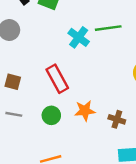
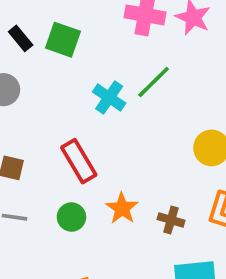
green line: (108, 28) -> (154, 82), turned -35
orange star: (85, 111) -> (122, 208), turned -30

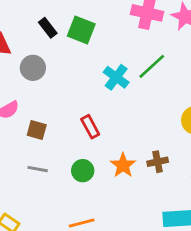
red rectangle: (79, 161) -> (90, 127), size x0.7
brown cross: (171, 220) -> (158, 162), moved, turned -30

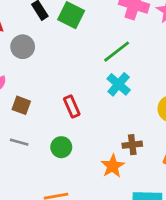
green line: (152, 66) -> (117, 52), moved
cyan cross: (116, 77) -> (119, 84), moved
orange star: (123, 165) -> (113, 166), moved

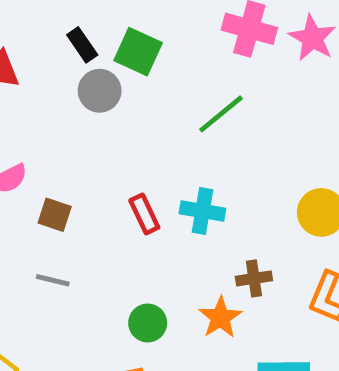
gray circle: (23, 47) -> (100, 91), moved
cyan cross: (119, 84) -> (202, 211), moved, turned -30
green circle: (61, 147) -> (148, 323), moved

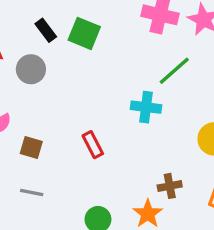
gray circle: (100, 91) -> (31, 69), moved
green line: (221, 114) -> (174, 71), moved
cyan cross: (202, 211) -> (146, 107), moved

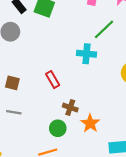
brown cross: (170, 186) -> (70, 108), moved, turned 32

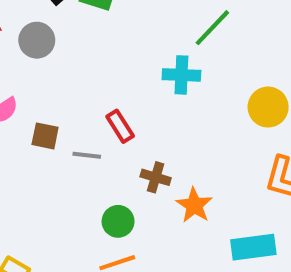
gray line: (14, 112) -> (87, 155), moved
green circle: (58, 128) -> (118, 221), moved

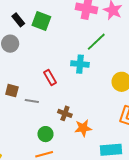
red rectangle: (120, 126) -> (50, 77), moved
orange star: (194, 205) -> (83, 128), turned 30

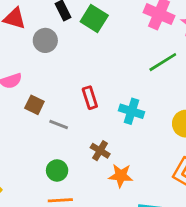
cyan cross: (80, 64) -> (132, 111), moved
green circle: (45, 134) -> (57, 170), moved

